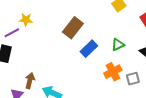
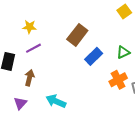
purple line: (12, 33) -> (34, 48), moved
brown arrow: (30, 81) -> (29, 78), moved

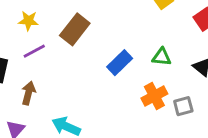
brown rectangle: (77, 35) -> (75, 29), moved
green triangle: (123, 52) -> (162, 57), turned 32

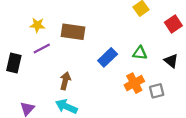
brown rectangle: (75, 29) -> (73, 32), turned 60
brown arrow: (28, 93) -> (65, 81), moved

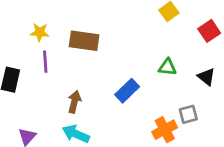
purple line: (42, 48) -> (45, 62), turned -66
blue rectangle: (108, 57) -> (127, 91), moved
orange cross: (134, 83) -> (165, 130), moved

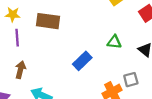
brown arrow: (74, 102) -> (20, 70), moved

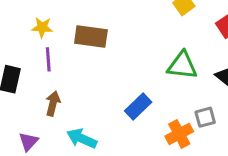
green triangle: (114, 42) -> (182, 65), size x1.5
blue rectangle: (82, 61) -> (138, 107), moved

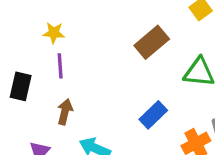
brown rectangle: (91, 36) -> (152, 42), moved, turned -48

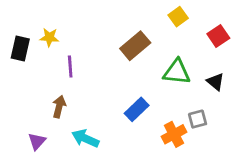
purple line: (60, 66) -> (70, 66), moved
black rectangle: (21, 86) -> (20, 48), moved

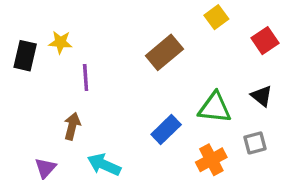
green triangle: (177, 72) -> (215, 108), moved
gray square: (198, 119) -> (255, 143), moved

